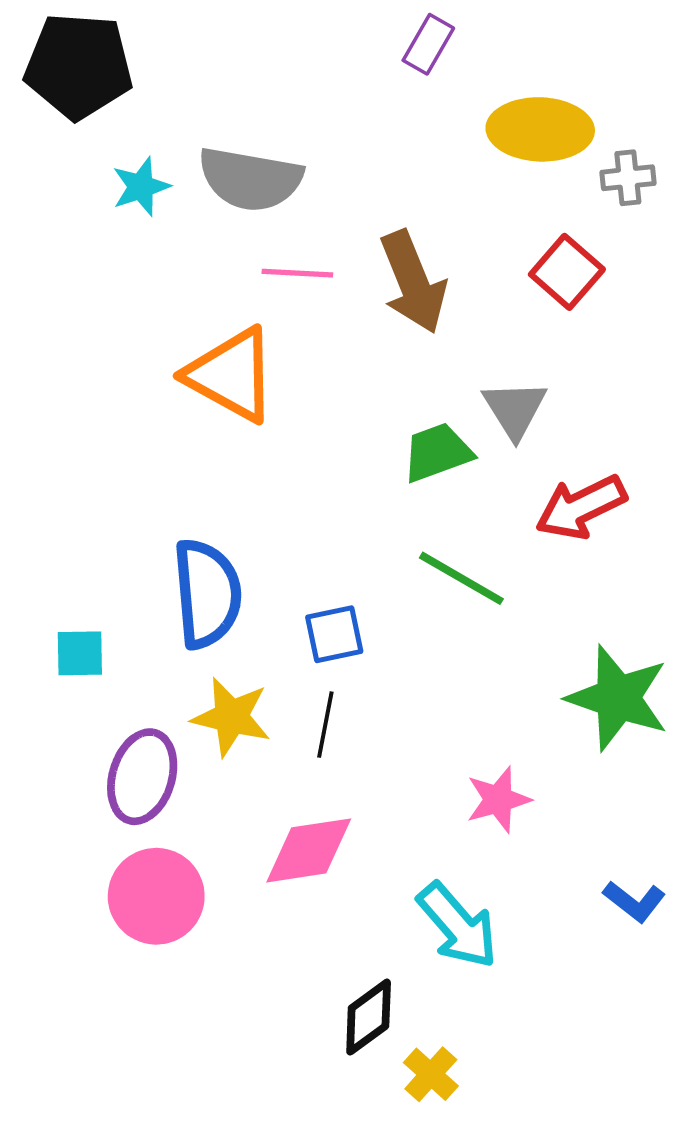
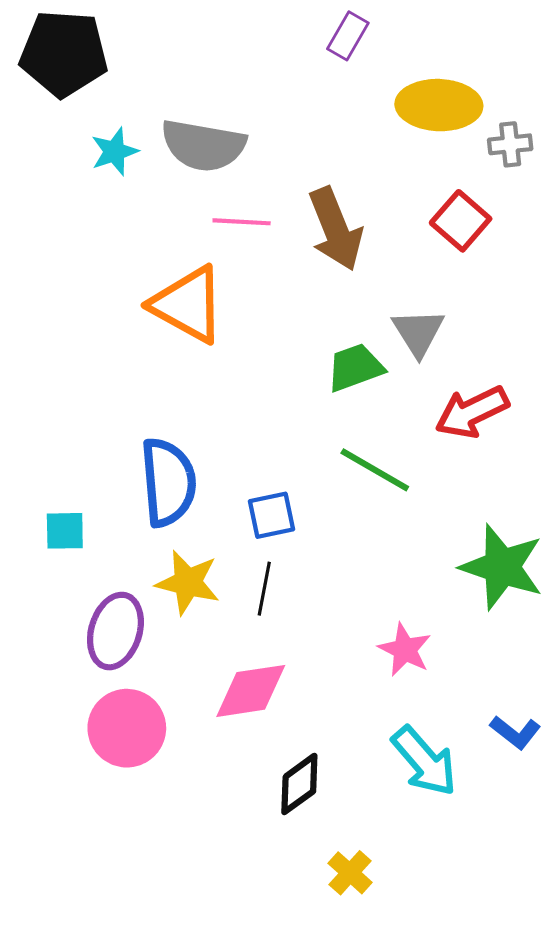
pink star: (498, 800) -> (405, 650), turned -30
cyan arrow: (458, 925) -> (424, 761), moved
black diamond: (369, 1017) -> (299, 784), moved

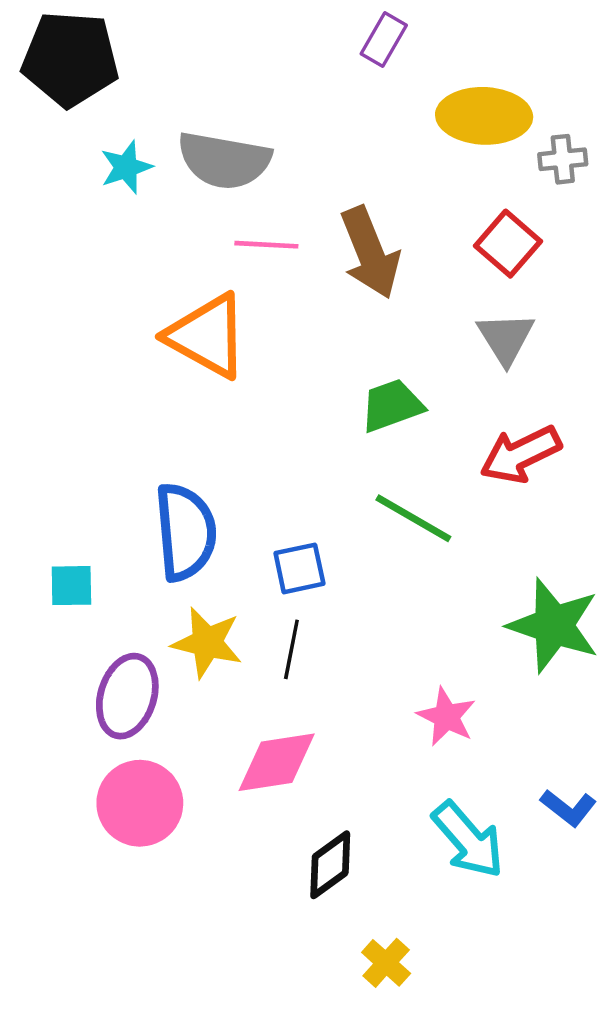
gray triangle: (418, 332) -> (506, 338), moved

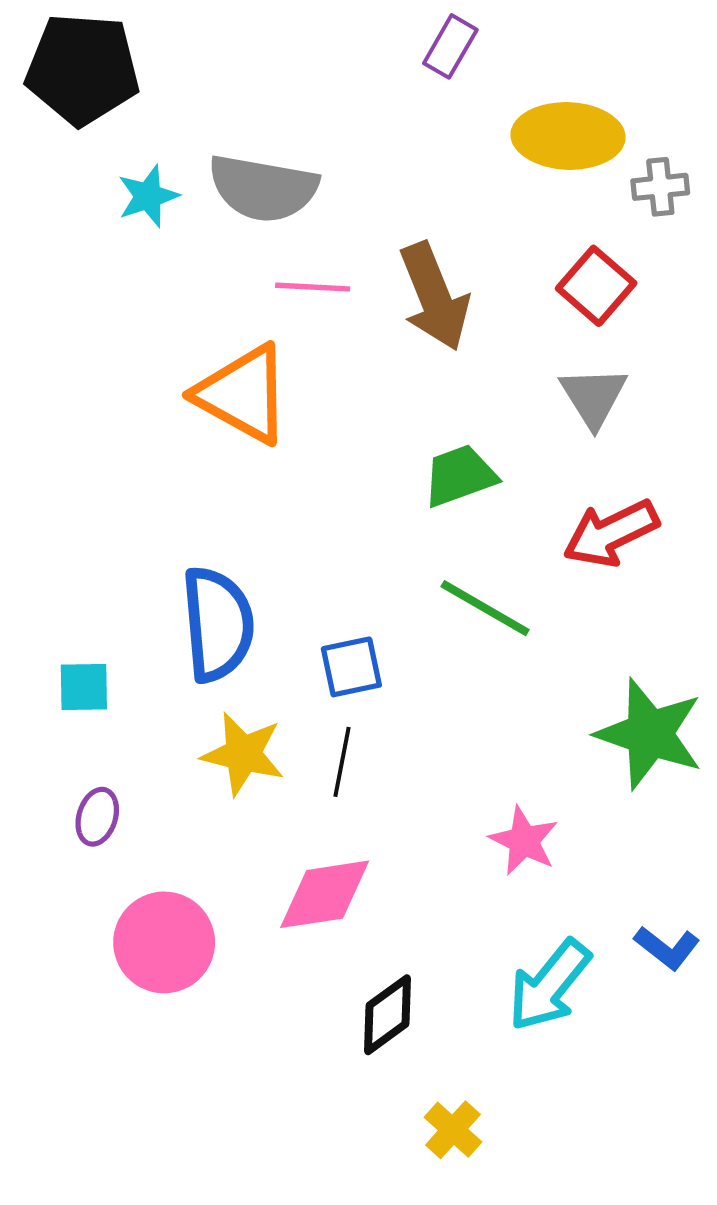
purple ellipse: (127, 696) -> (97, 817), moved, size x0.6
cyan arrow: (468, 840) -> (549, 985), turned 80

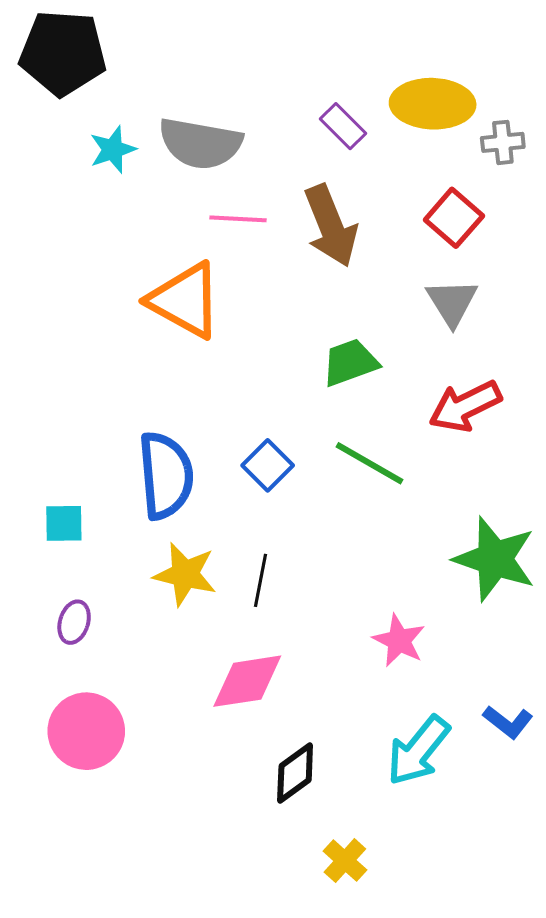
purple rectangle: (450, 46) -> (343, 126), moved, turned -75
blue square: (351, 667) -> (268, 465), moved, turned -33
pink circle: (164, 942) -> (86, 731), moved

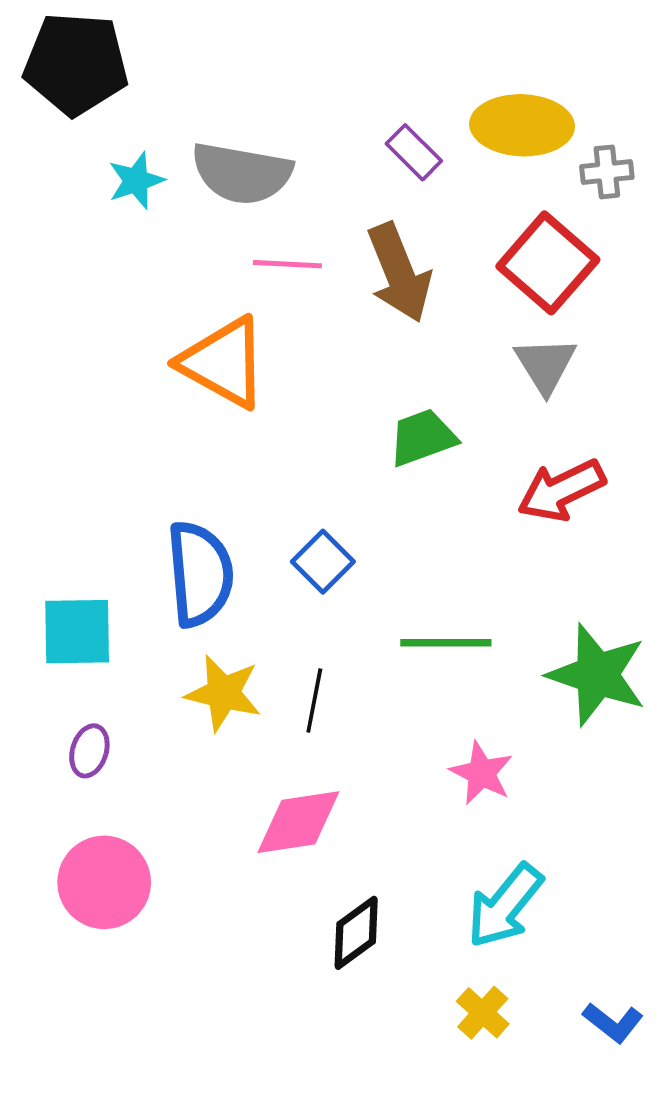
red square: (454, 218) -> (548, 263), size x1.4
green line: (369, 463) -> (446, 643), moved, turned -30
cyan square: (64, 523) -> (77, 632), size x1.5
blue L-shape: (508, 722) -> (613, 1023), moved
yellow cross: (345, 861) -> (483, 1013), moved

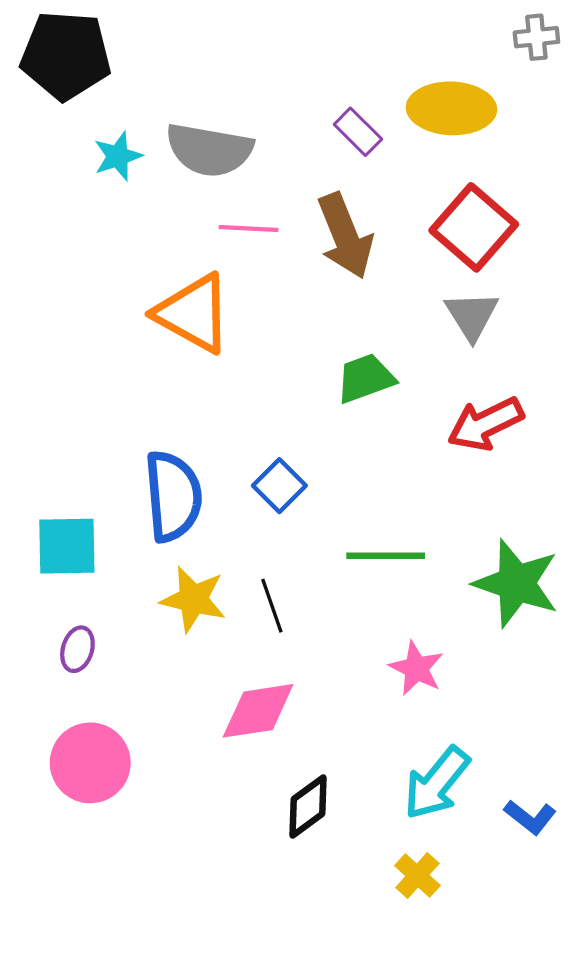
gray cross: (607, 172) -> (536, 37), moved
black line: (314, 700) -> (272, 606), turned -30
blue L-shape: (613, 1023) -> (530, 817), moved

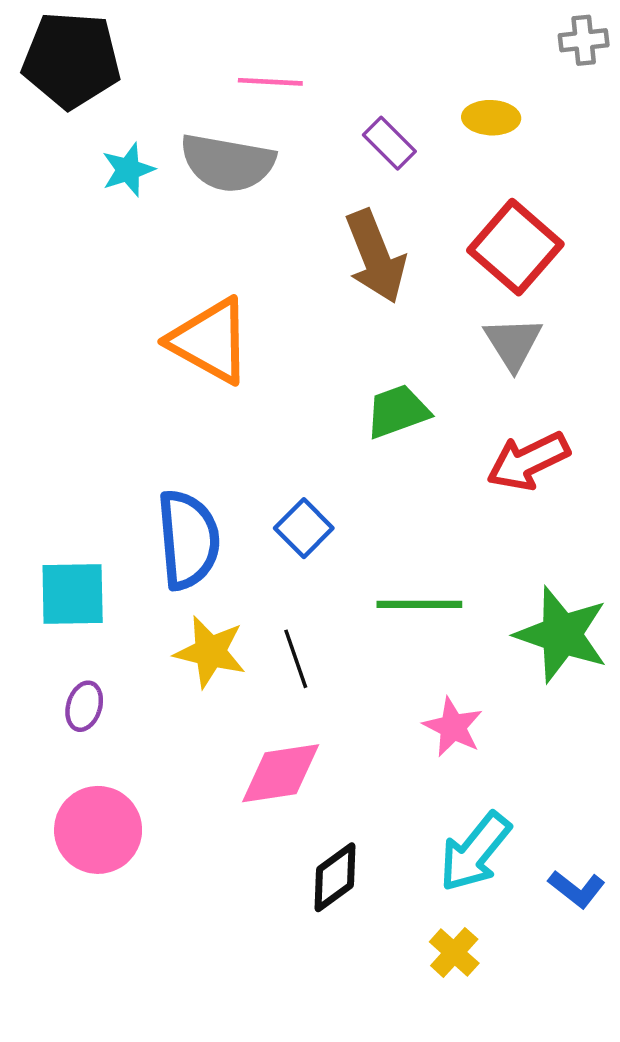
yellow ellipse: (451, 108) -> (491, 118), size x0.6
pink line: (249, 228) -> (270, 82), moved

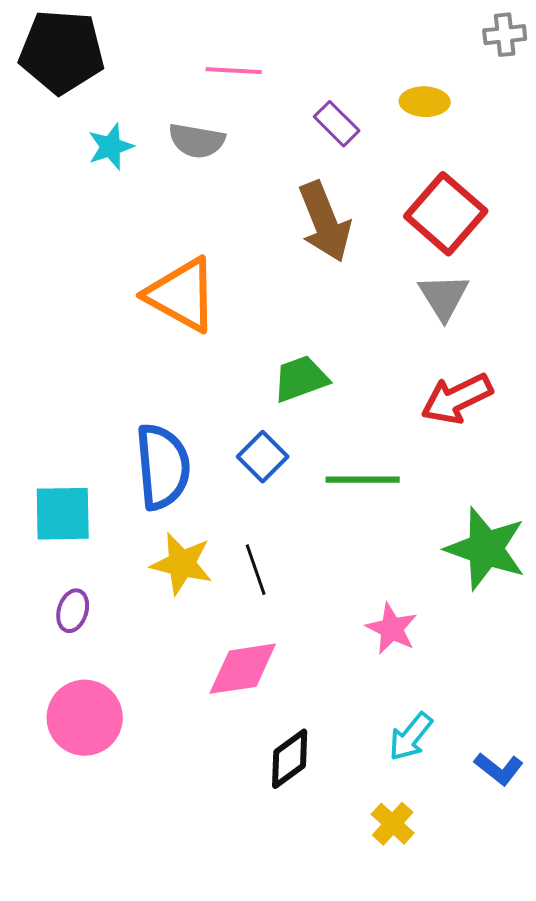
gray semicircle: (228, 163) -> (197, 141), size x0.7
green trapezoid: (397, 411) -> (301, 379), moved
green line: (419, 604) -> (363, 480), moved
cyan arrow: (475, 852) -> (411, 737), size x0.7

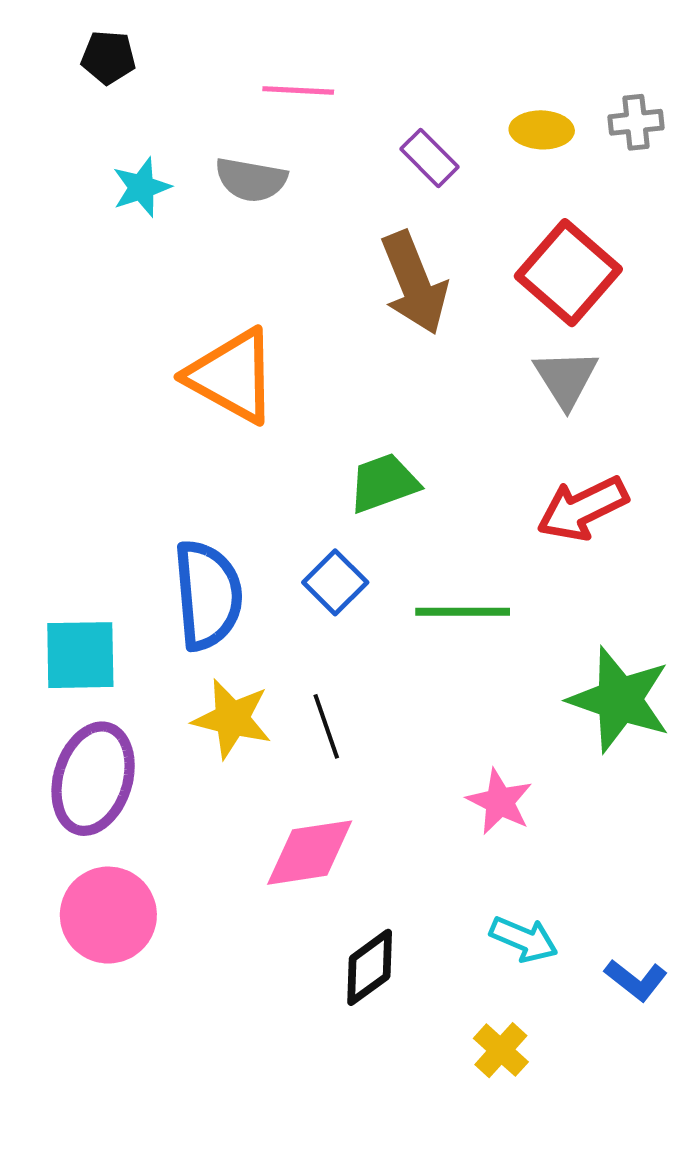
gray cross: (505, 35) -> (636, 122), moved
black pentagon: (62, 52) -> (108, 57), moved, size x0.5
purple ellipse: (73, 611) -> (93, 779), size x2.0
cyan arrow: (411, 737) -> (524, 939), turned -106

